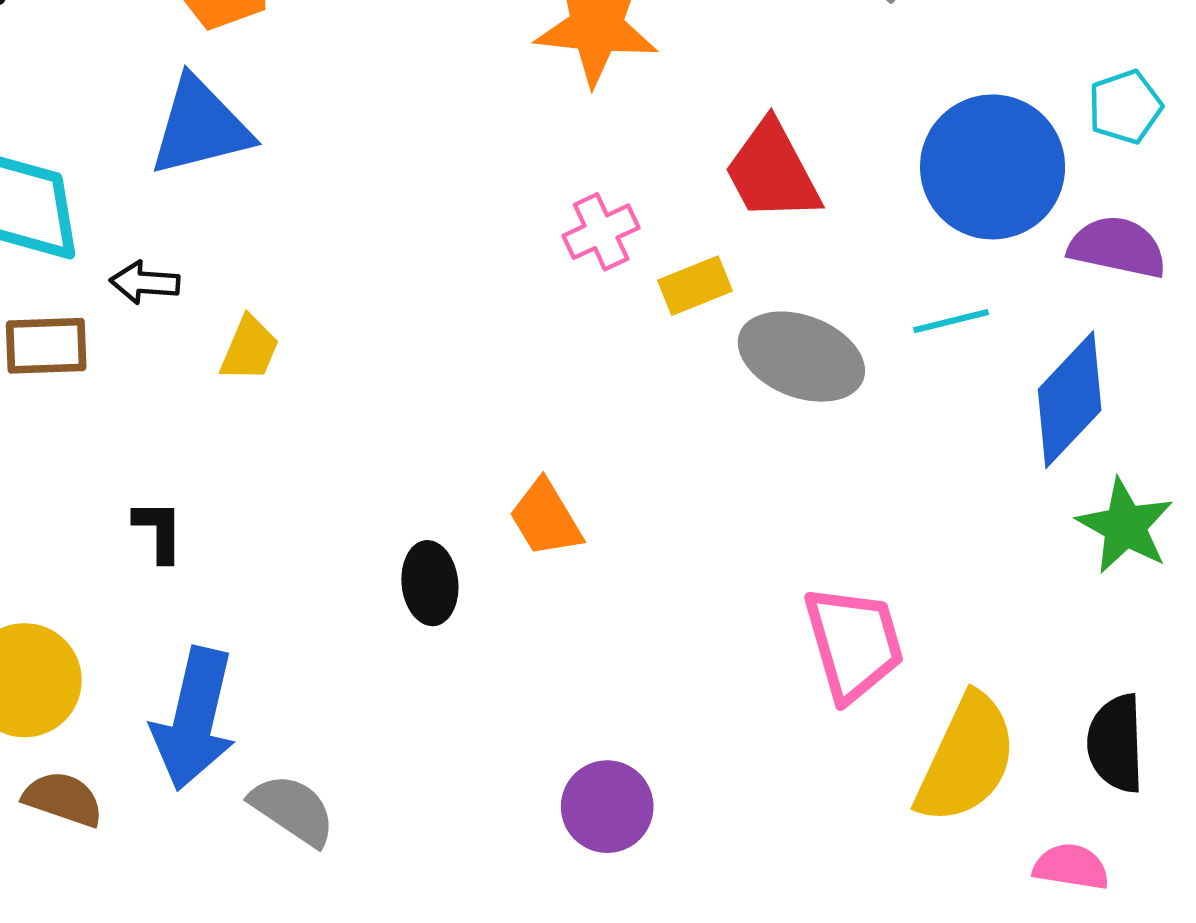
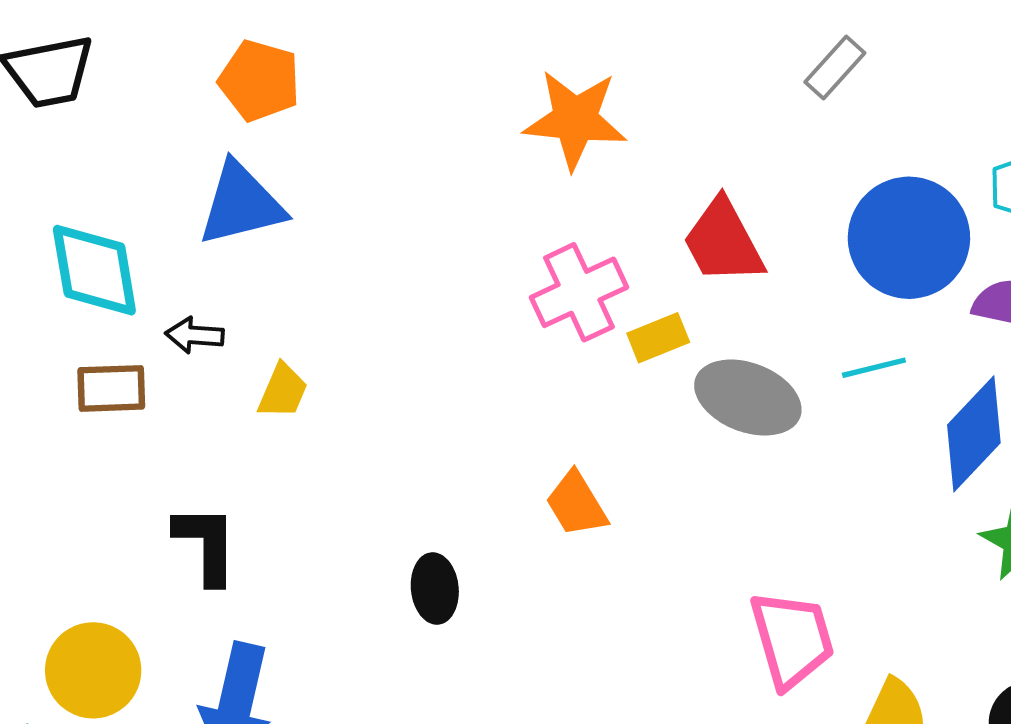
pink cross: (601, 232) -> (579, 292), size x1.5
orange trapezoid: (546, 518) -> (576, 504), moved
black L-shape: (159, 531) -> (206, 544), size x1.5

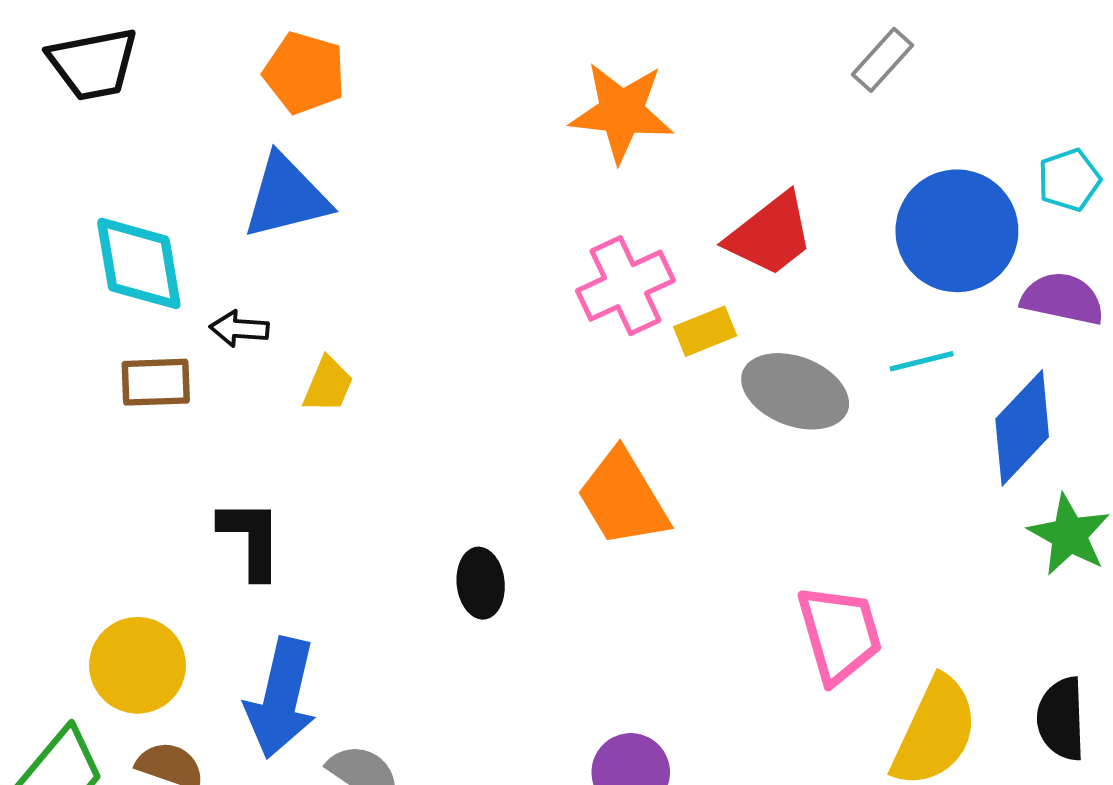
red trapezoid: (723, 242) -> (770, 235), turned -100
orange trapezoid: (576, 504) -> (623, 498), size x1.5

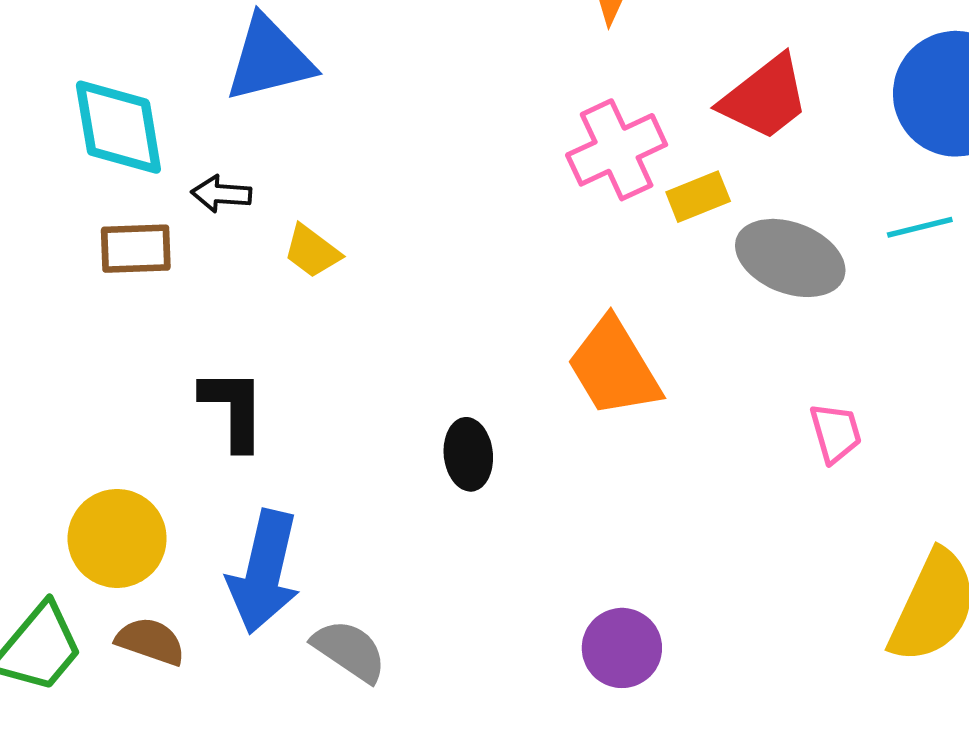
yellow trapezoid: (328, 385) -> (312, 251), turned 104
pink trapezoid: (839, 634) -> (836, 433), moved, size x0.6

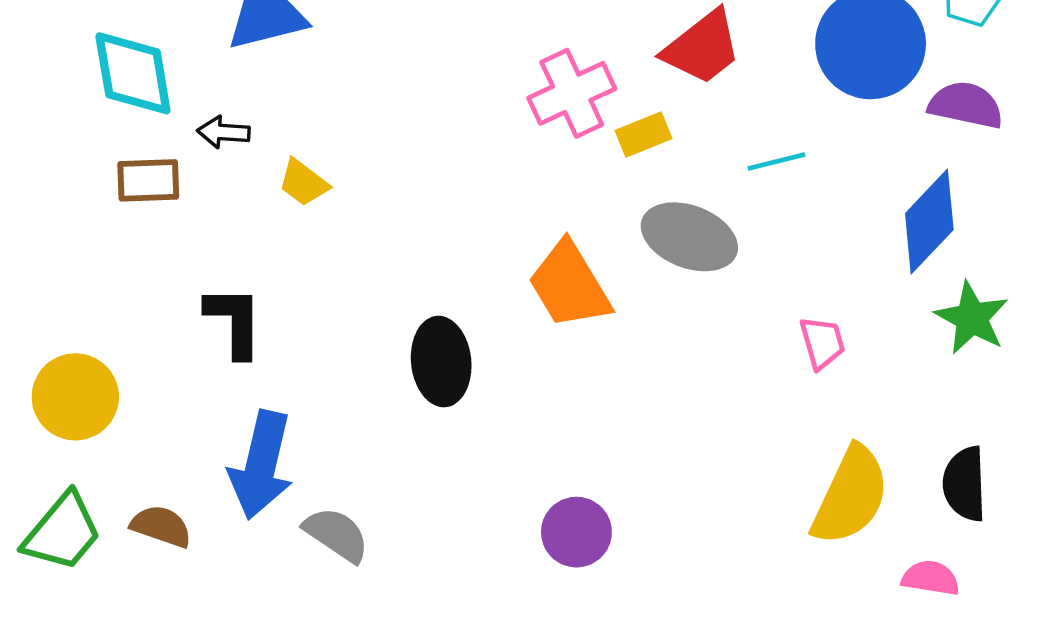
cyan line: (920, 227) -> (776, 162), moved
gray ellipse: (790, 258) -> (689, 237), moved
pink trapezoid: (836, 433) -> (822, 343), moved
black ellipse: (468, 454) -> (441, 362), size x1.4
yellow circle: (117, 538) -> (75, 397), moved

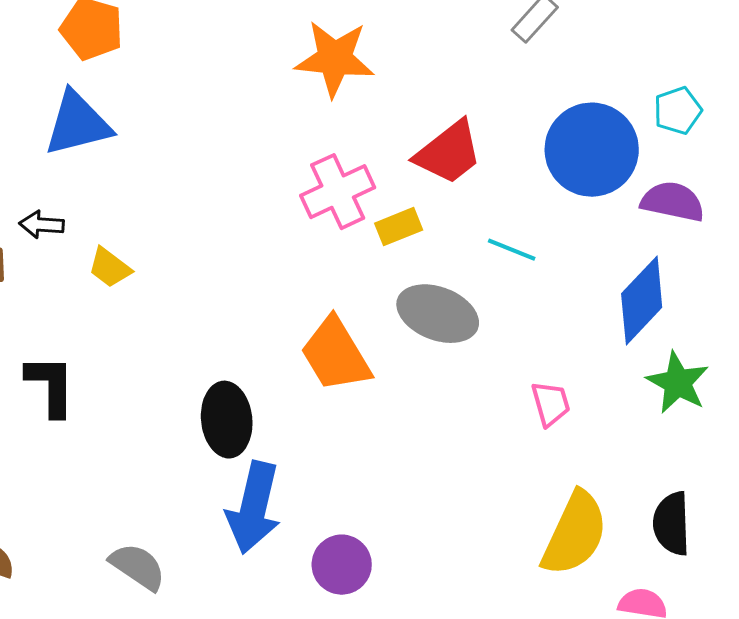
cyan line: (776, 162) -> (512, 250), turned 36
blue arrow: (261, 465) -> (254, 508), moved

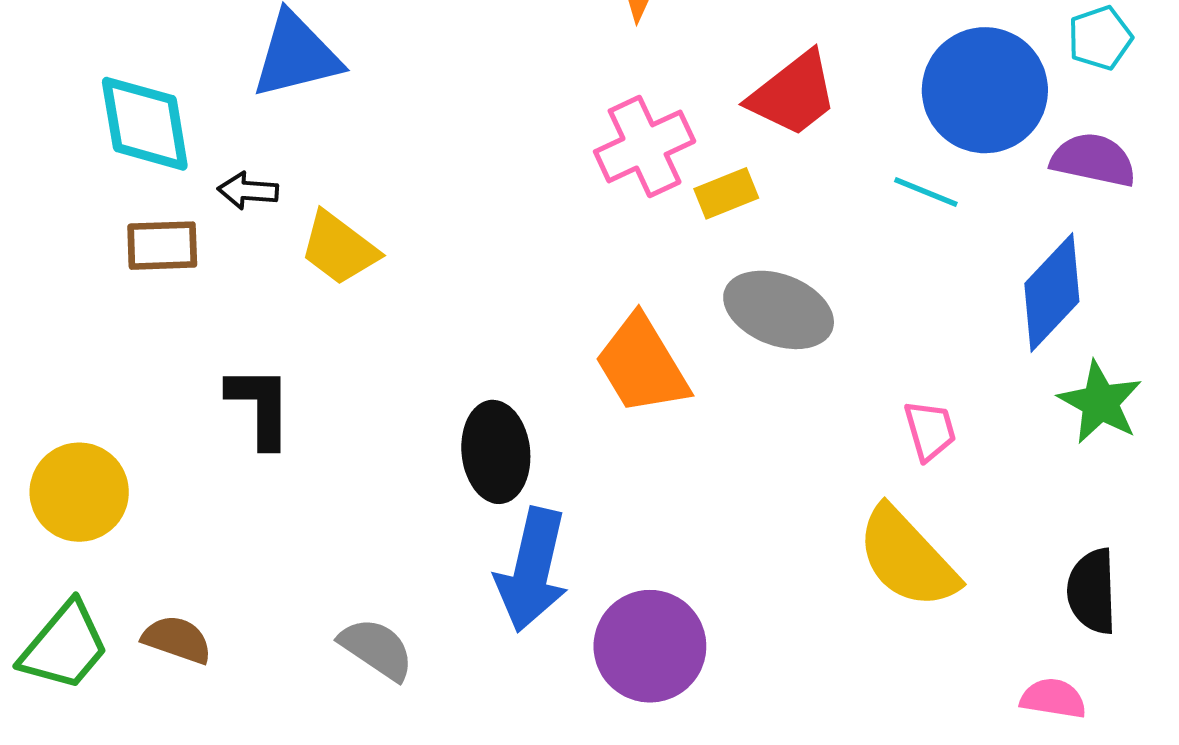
cyan line: (512, 250) -> (926, 192), moved
yellow trapezoid: (110, 268) -> (339, 248), size x1.4
yellow semicircle: (575, 534) -> (907, 558), moved, turned 112
purple circle: (342, 565) -> (650, 646), size x1.4

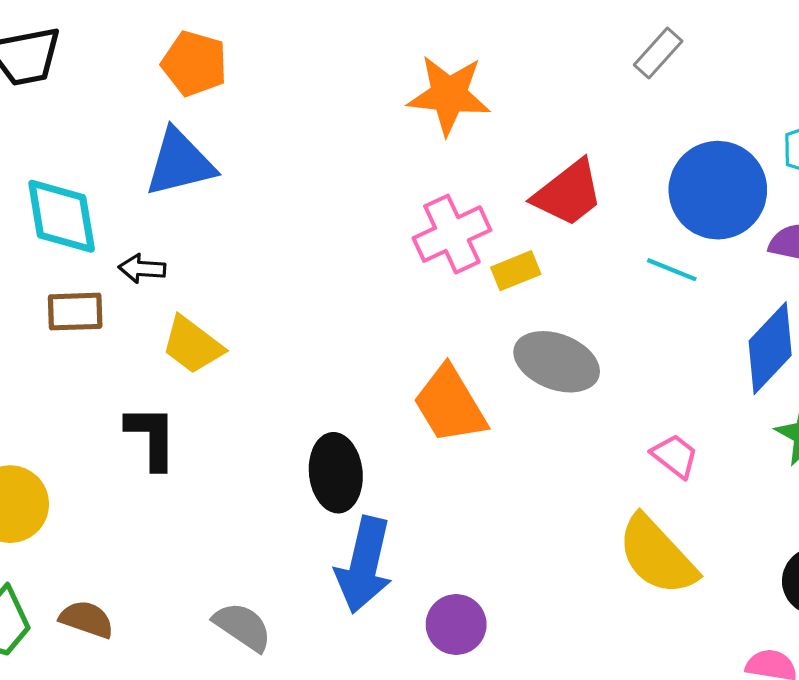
yellow trapezoid: (339, 248) -> (192, 345), moved
pink trapezoid: (930, 430) -> (675, 456), turned -36
purple circle: (650, 646) -> (456, 624), size x0.7

